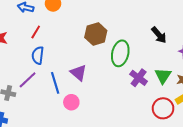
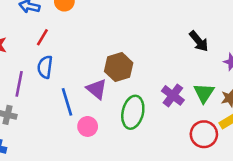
brown hexagon: (96, 34) -> (119, 67), moved
green ellipse: (120, 53) -> (133, 112), moved
purple line: (28, 80) -> (19, 84), moved, turned -36

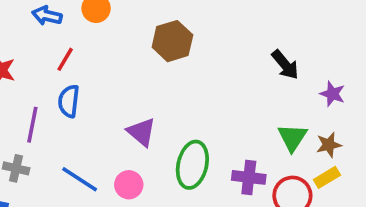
brown hexagon: (119, 67) -> (172, 41), moved
purple cross: (173, 95) -> (249, 177), moved, turned -30
blue line: (67, 102) -> (80, 179), moved, turned -40

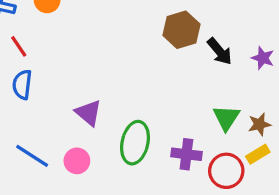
brown hexagon: (172, 41) -> (181, 30), moved
red line: (65, 59) -> (19, 46), turned -65
purple star: (332, 94) -> (263, 58), moved

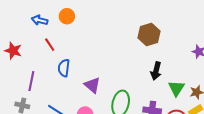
black arrow: (220, 51) -> (156, 71), moved, turned 54
blue semicircle: (22, 85) -> (64, 68), moved

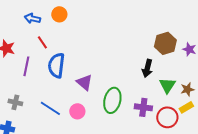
brown hexagon: (149, 34) -> (165, 43), moved
blue semicircle: (64, 68) -> (56, 65), size x1.4
purple line: (31, 81) -> (26, 66), moved

